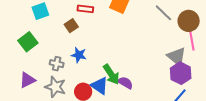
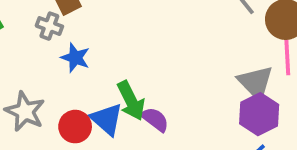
gray cross: (57, 64) -> (49, 26), moved

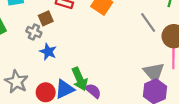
blue triangle: (107, 119) -> (65, 89), turned 50

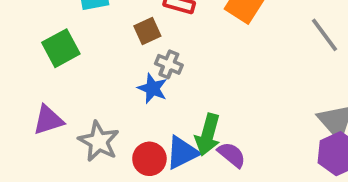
gray cross: (34, 32) -> (169, 64), moved
green arrow: (80, 79) -> (208, 135), turned 40

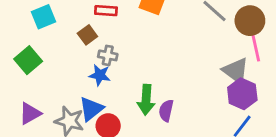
blue triangle: (182, 153) -> (91, 109), moved
purple semicircle: (232, 155) -> (166, 111), turned -105

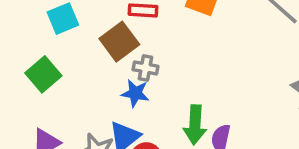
brown square: (87, 35) -> (119, 42), size x1.5

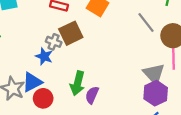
brown square: (119, 42) -> (71, 33), moved

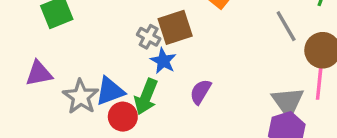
blue star: (44, 56) -> (163, 61), moved
green arrow: (78, 83) -> (146, 97), moved
purple semicircle: (92, 95) -> (200, 92), moved

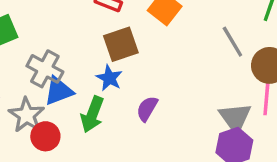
gray cross: (149, 37) -> (45, 69), moved, size x1.5
blue triangle: (110, 91) -> (59, 91), moved
red circle: (123, 117) -> (45, 136), moved

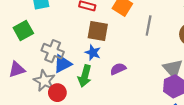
gray line: (232, 42) -> (149, 26), moved, turned 48
brown square: (121, 44) -> (98, 31), turned 35
purple semicircle: (147, 109) -> (118, 69), turned 42

